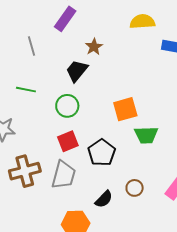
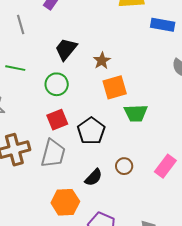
brown star: (94, 47) -> (102, 61), moved

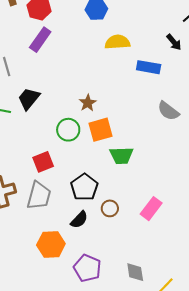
black trapezoid: (66, 49) -> (29, 99), moved
green circle: (57, 84) -> (68, 130), moved
black pentagon: (91, 131) -> (84, 187), moved

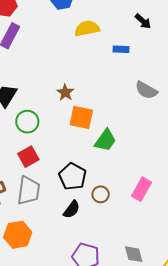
blue rectangle: (149, 67) -> (121, 49), size x0.7
green circle: (68, 130) -> (27, 122), moved
orange square: (100, 130) -> (81, 117), turned 35
green trapezoid: (121, 155) -> (105, 140), turned -45
orange hexagon: (51, 244) -> (18, 235), moved

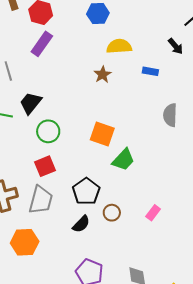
gray semicircle: (146, 90) -> (170, 115), turned 55
brown star: (65, 92) -> (103, 75), moved
pink rectangle: (142, 189) -> (153, 213), size x0.7

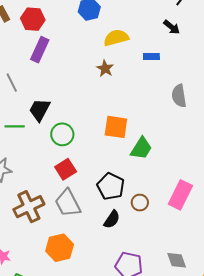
gray trapezoid: (41, 200) -> (68, 203), turned 148
pink rectangle: (153, 213) -> (180, 195), size x1.8

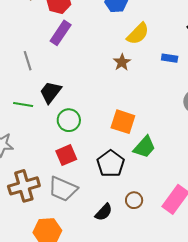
yellow semicircle: (116, 38) -> (138, 34), turned 140
black pentagon: (111, 186) -> (111, 164), moved
gray trapezoid: (68, 203) -> (63, 189), turned -48

